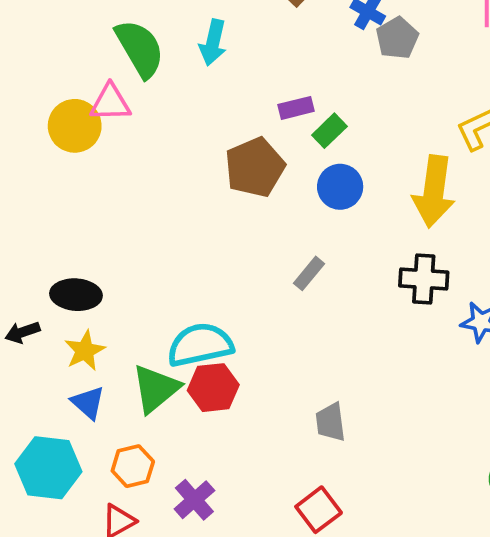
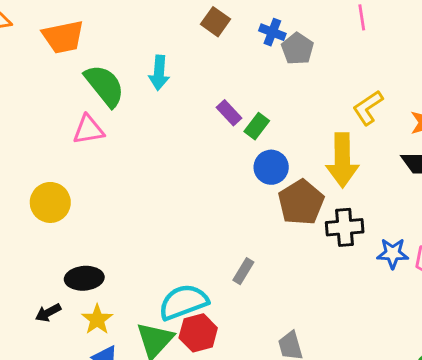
purple rectangle: (296, 108) -> (229, 113), turned 70
yellow circle: (75, 126) -> (50, 202), moved
brown pentagon: (255, 167) -> (301, 202), moved
gray rectangle: (309, 273) -> (243, 271), moved

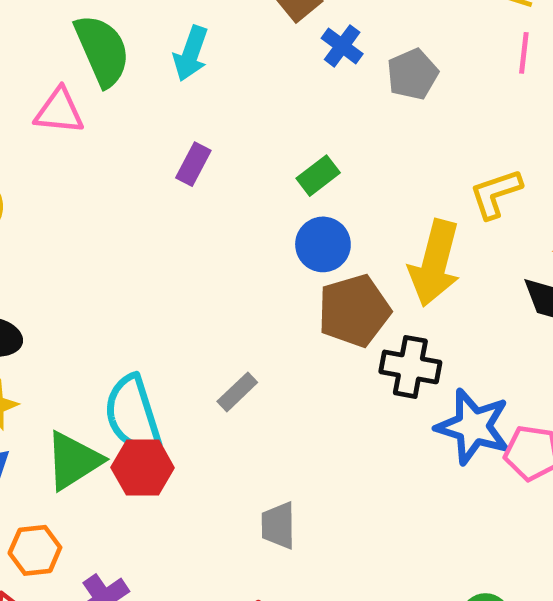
blue cross: (272, 32) -> (342, 46), moved
purple rectangle: (229, 113) -> (193, 164), moved, turned 55
blue star: (393, 253) -> (473, 427), size x1.5
cyan semicircle: (183, 302) -> (133, 414), turned -102

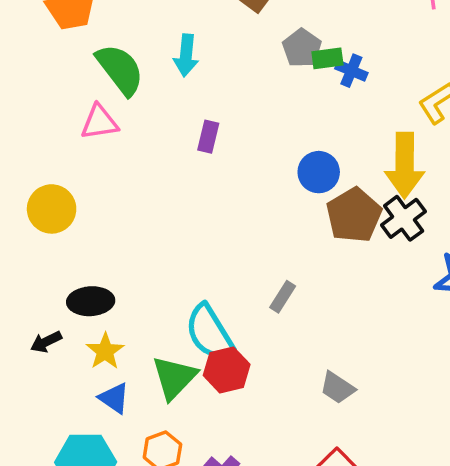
blue cross: (342, 46) -> (351, 71), moved
gray pentagon: (412, 74) -> (302, 48), moved
green rectangle: (318, 176) -> (327, 58), moved, turned 44
black cross: (410, 367) -> (404, 218), moved, turned -33
gray trapezoid: (278, 525) -> (337, 388), turned -42

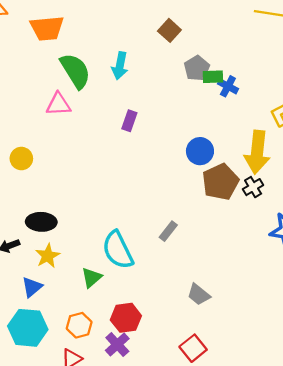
yellow circle: (52, 209) -> (21, 159), size x0.7
black cross: (404, 218) -> (253, 187), size x0.7
red hexagon: (227, 370) -> (126, 318), moved
green triangle: (174, 378) -> (92, 278), size x0.7
blue triangle: (114, 398) -> (32, 287), moved, turned 40

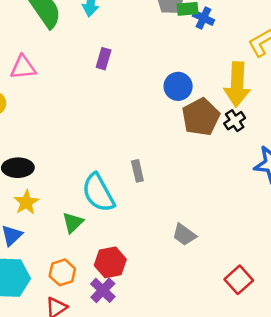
pink triangle: (58, 104) -> (23, 67), moved
gray rectangle: (168, 231) -> (137, 171), moved, turned -48
red square: (193, 348) -> (239, 280), moved

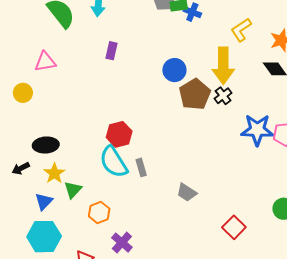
gray rectangle: (137, 171) -> (141, 167), moved
green triangle: (73, 223) -> (73, 190), moved
red hexagon: (110, 262) -> (119, 134), moved
orange hexagon: (62, 272) -> (99, 212), moved

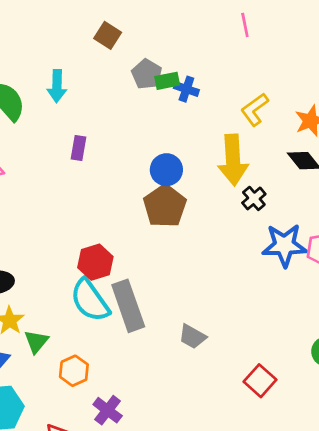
brown pentagon: (195, 94) -> (165, 206), moved
black cross: (223, 96) -> (254, 198), moved
gray rectangle: (141, 167) -> (128, 306), size x2.0

